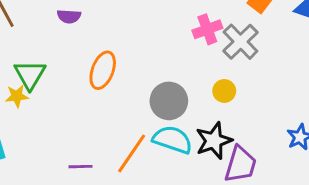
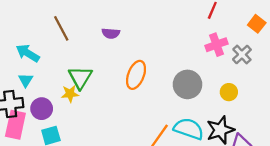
gray cross: (241, 42) -> (242, 54), size x0.7
gray circle: (169, 101) -> (187, 84), moved

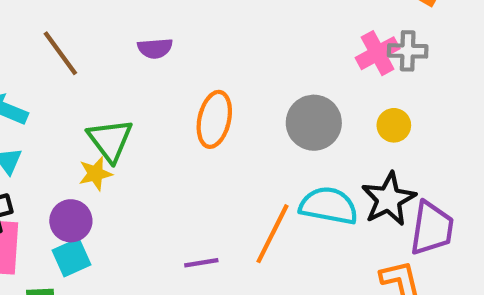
pink cross: (217, 45) -> (378, 53), moved
gray cross: (242, 54) -> (408, 51), turned -36
purple circle: (42, 109) -> (71, 221), moved

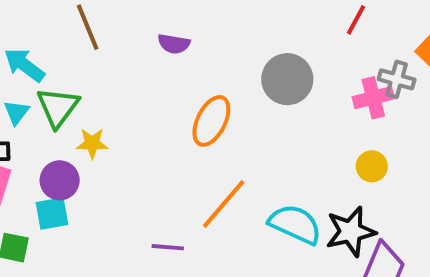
gray cross: (408, 51) -> (397, 79), moved
gray circle: (314, 123) -> (287, 79), moved
green triangle: (110, 140) -> (58, 107), moved
orange line: (273, 234) -> (224, 204), moved

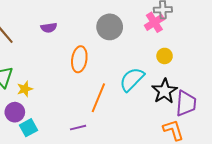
cyan square: (52, 213) -> (28, 128), moved
cyan semicircle: (295, 224) -> (132, 79), moved, turned -52

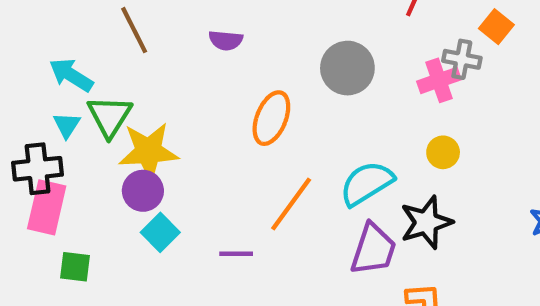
yellow star: (25, 89) -> (149, 151), size x1.8
purple trapezoid: (186, 103) -> (373, 249), moved
purple circle: (15, 112) -> (143, 191), moved
cyan square: (28, 128) -> (160, 232), moved, turned -30

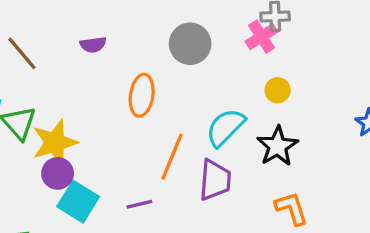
cyan square: (160, 232) -> (78, 202), size x1.4
purple trapezoid: (373, 249) -> (215, 180), moved

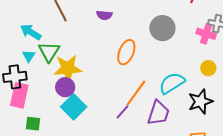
pink cross: (261, 37) -> (206, 34), turned 36
purple line: (139, 204) -> (122, 112), moved, turned -49

